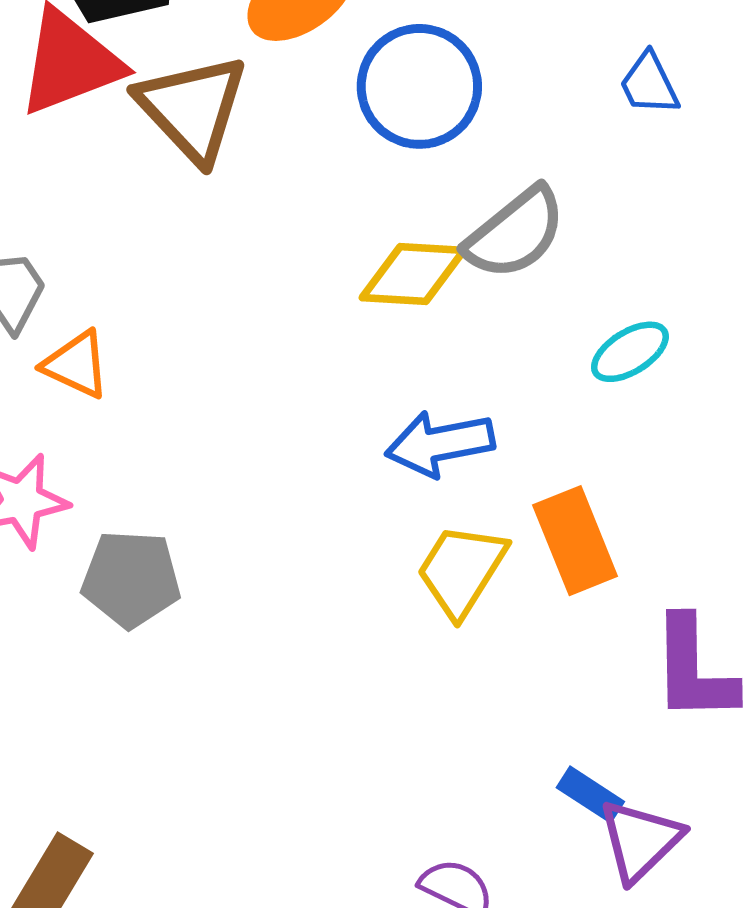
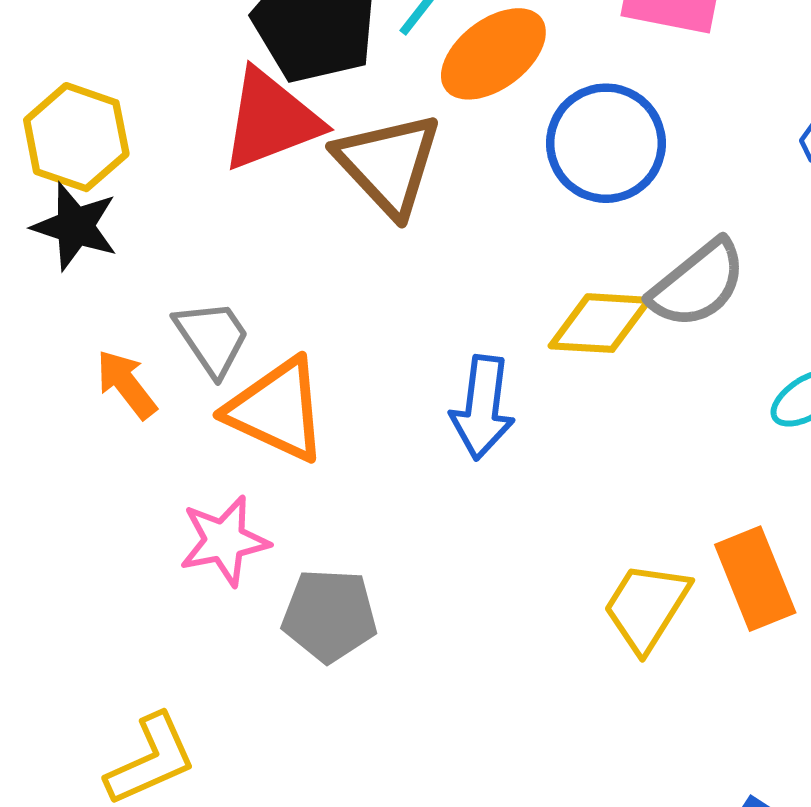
orange triangle: (76, 365) -> (277, 410), size x1.6
blue arrow: (440, 444) -> (482, 407), moved, turned -72

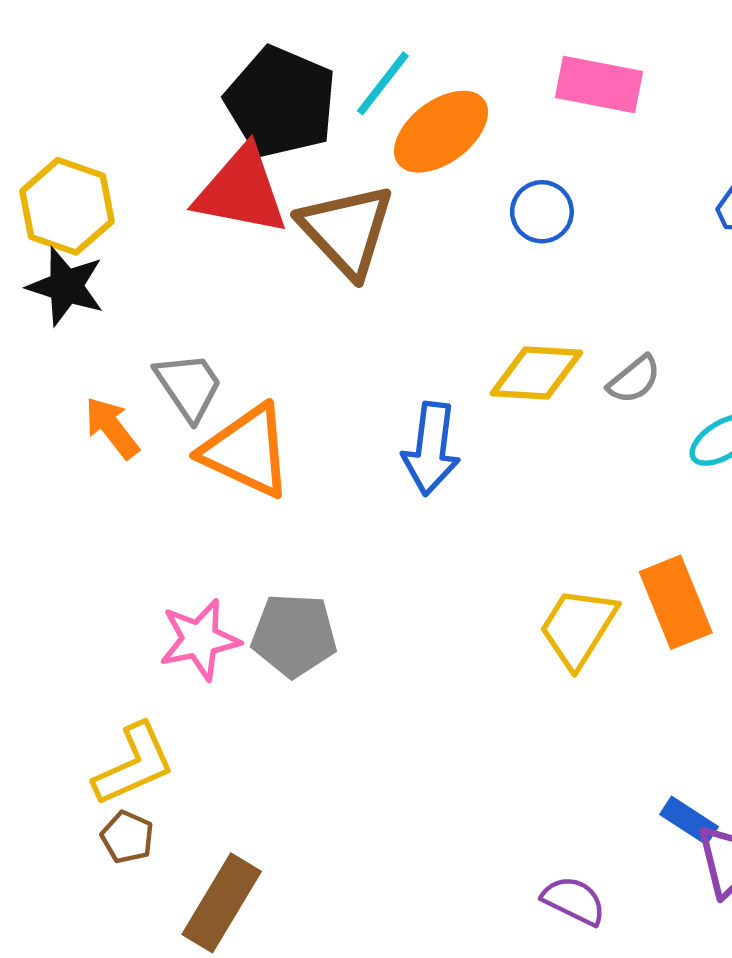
red triangle: (271, 120) -> (241, 191), turned 32
blue circle: (606, 143) -> (542, 212), size x0.6
gray semicircle: (698, 284) -> (634, 380), moved, size x0.6
pink star: (224, 541) -> (200, 640), moved

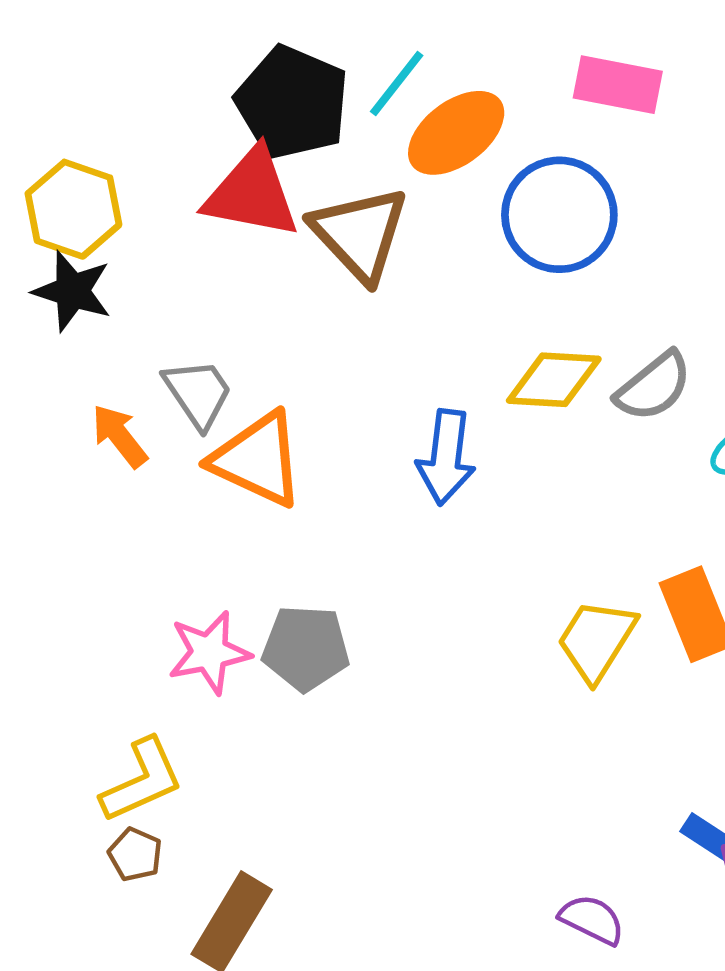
blue circle: (542, 212) -> (559, 215), size x1.8
gray semicircle: (634, 380) -> (654, 386), size x1.4

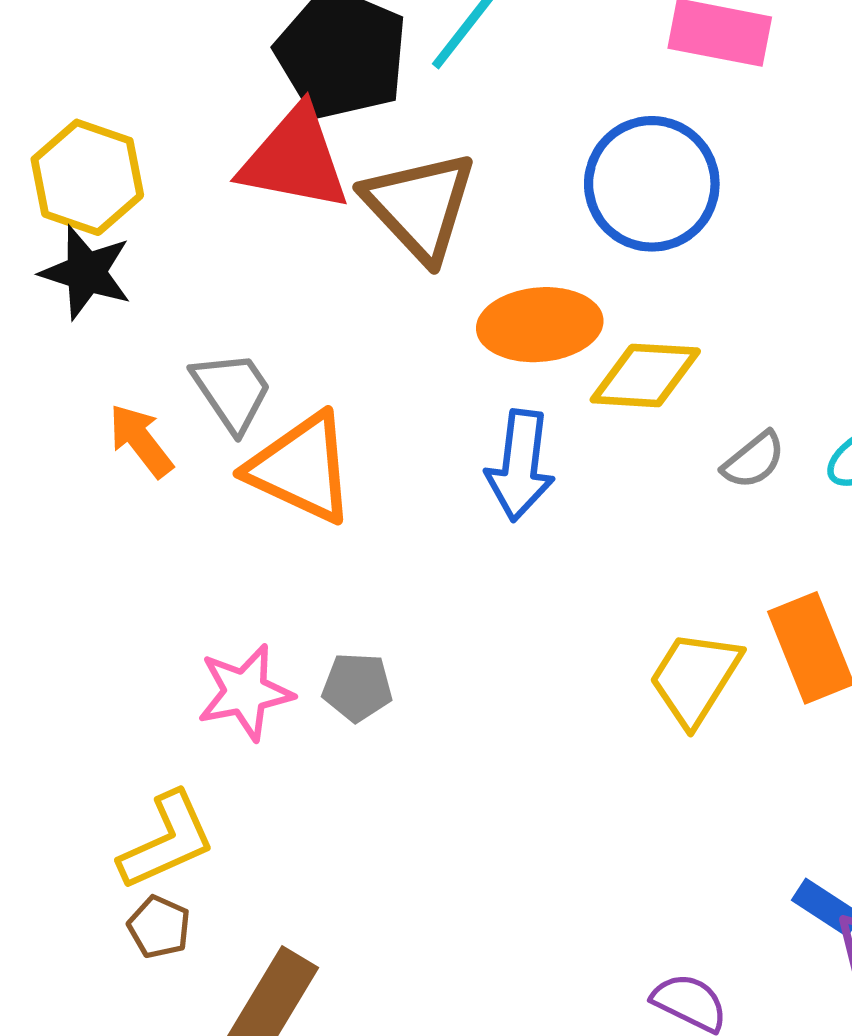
orange ellipse: (456, 133) -> (540, 325), moved, turned 32
gray semicircle: (654, 386) -> (754, 460), moved, size x0.7
gray pentagon: (306, 648) -> (357, 687), size x0.7

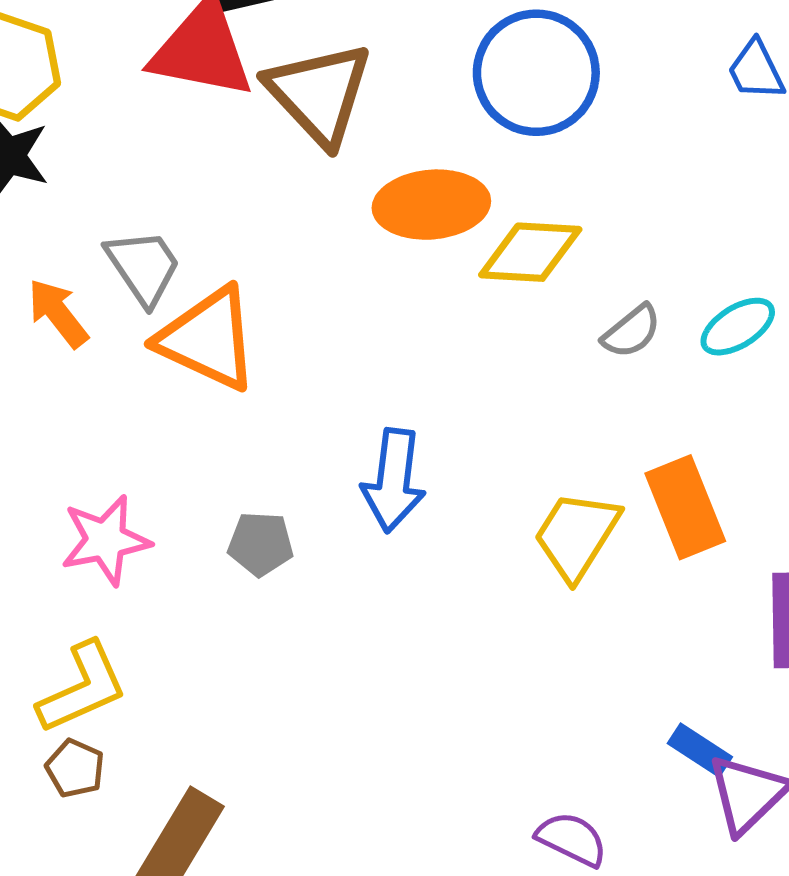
blue arrow: (520, 465) -> (394, 480), moved
pink star: (245, 692) -> (106, 540), moved

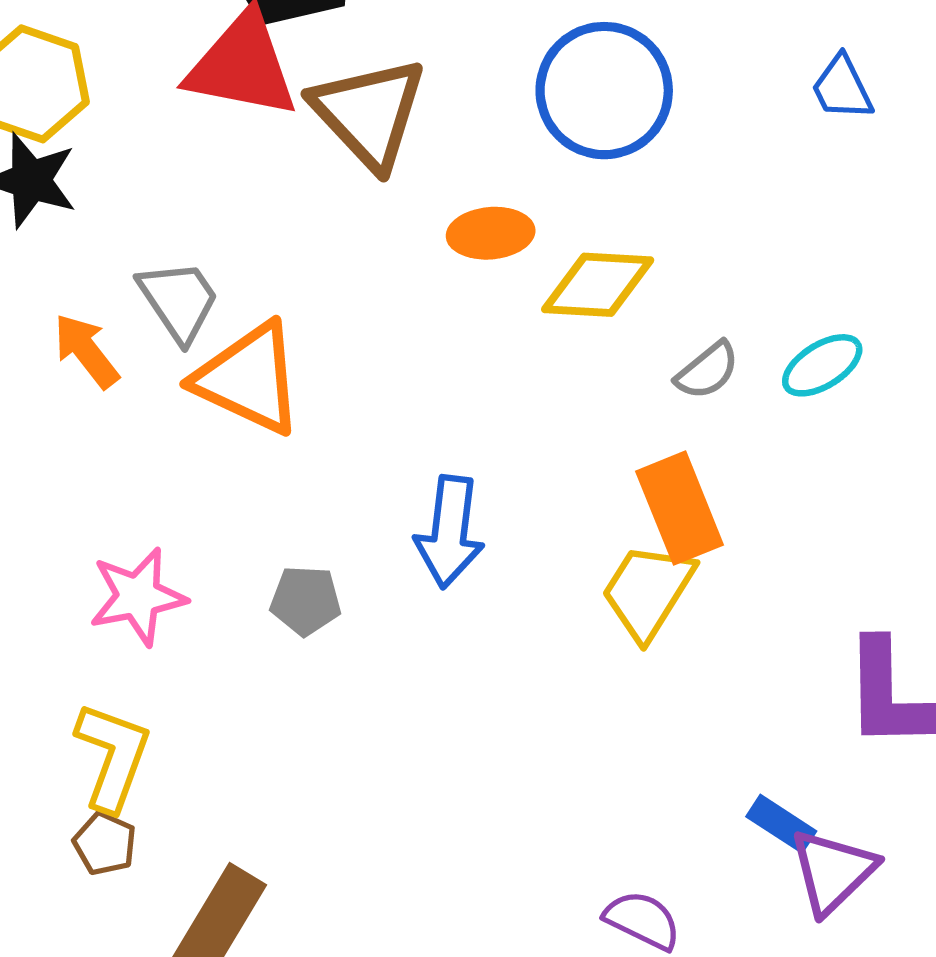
orange ellipse: (431, 205) -> (491, 233), size x0.7
orange rectangle: (685, 507) -> (680, 508), moved
yellow L-shape: (82, 688) -> (113, 756), turned -46

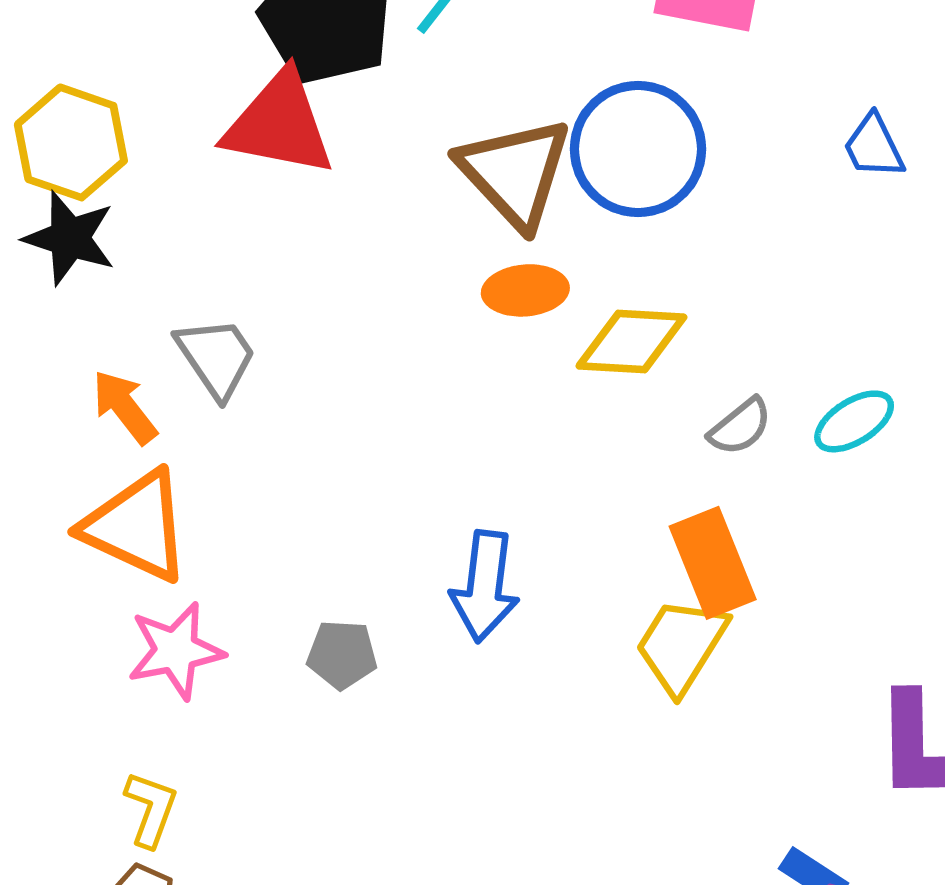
brown triangle: (369, 113) -> (515, 173), moved
orange triangle: (249, 379) -> (136, 526), moved
yellow L-shape: (113, 756) -> (151, 809), size x0.7

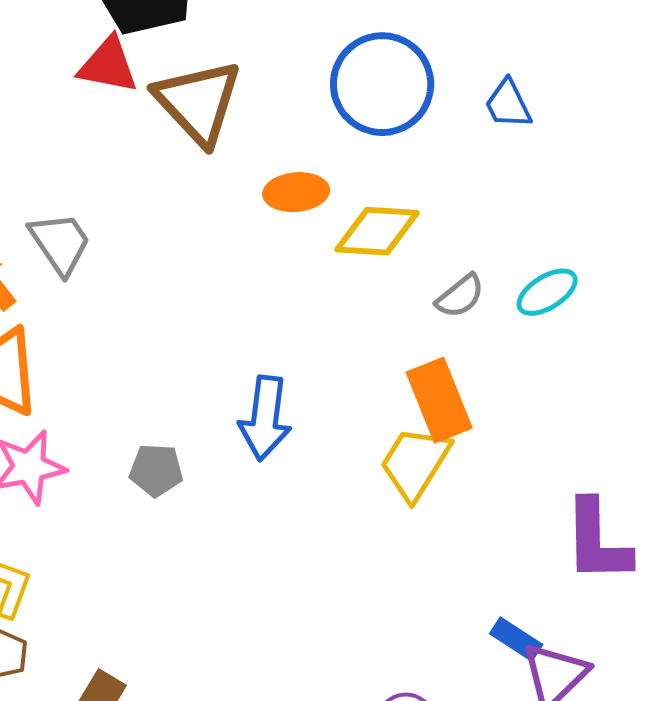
red triangle: (279, 124) -> (108, 65), size x0.7
blue trapezoid: (874, 146) -> (508, 104), moved
brown triangle: (515, 173) -> (198, 102), moved

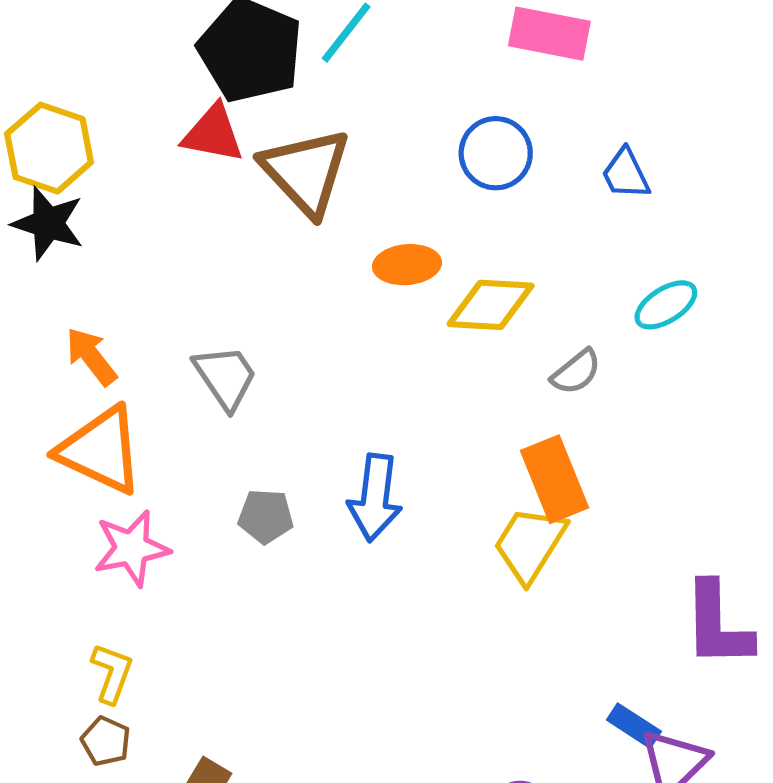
blue circle: (382, 84) -> (496, 153), size x0.7
gray trapezoid: (60, 243) -> (225, 377), moved
cyan ellipse: (547, 292) -> (666, 305), moved
gray pentagon: (156, 470) -> (266, 516), moved

